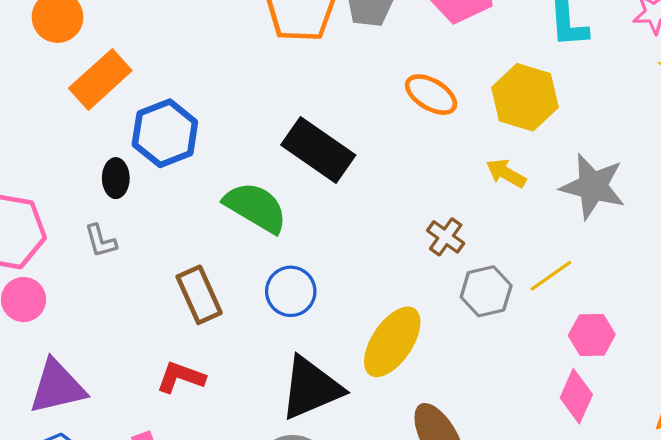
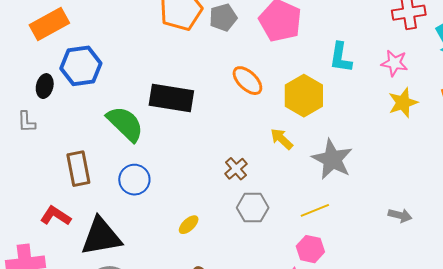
black rectangle: (318, 150) -> (171, 98), turned -39
yellow line: (551, 276) -> (315, 210), moved
yellow ellipse: (392, 342) -> (189, 225), size x0.5
black triangle: (311, 388) -> (101, 236), moved

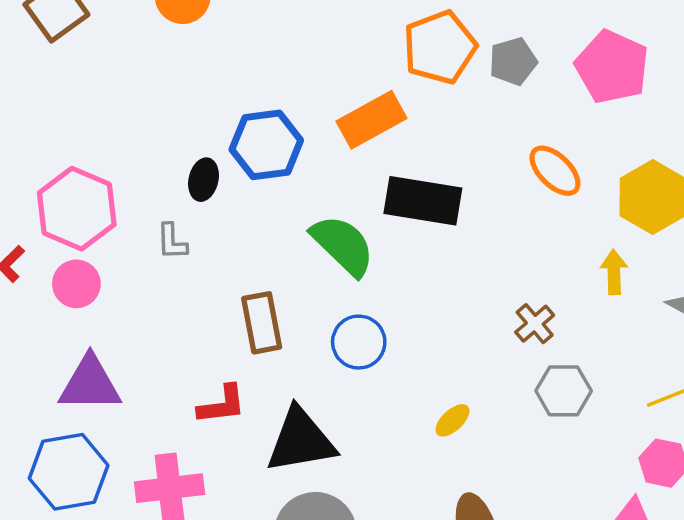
orange rectangle: (49, 24) -> (371, 120), moved
yellow arrow: (282, 139) -> (614, 272), turned 45
red L-shape: (56, 216) -> (222, 405), turned 140

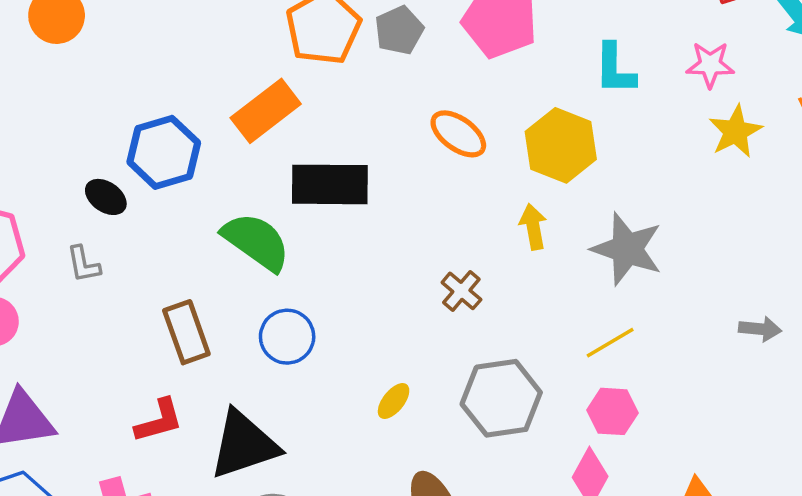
black ellipse: (204, 180) -> (106, 197), turned -60
gray hexagon: (564, 391) -> (501, 398), moved, size x1.4

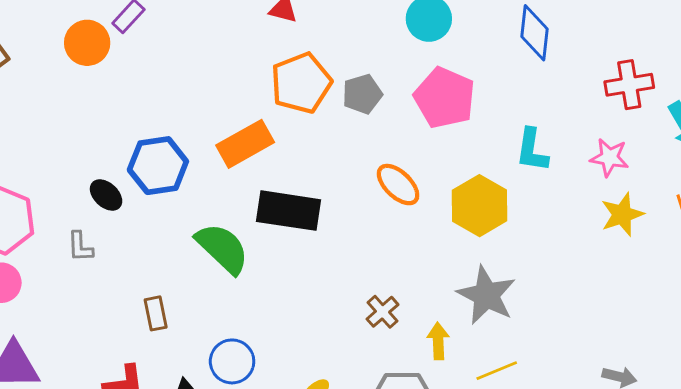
yellow arrow: (533, 227) -> (438, 341), moved
gray star: (627, 249) -> (486, 295), moved
brown rectangle: (186, 332) -> (156, 313), size x0.7
blue circle: (287, 337) -> (232, 361), moved

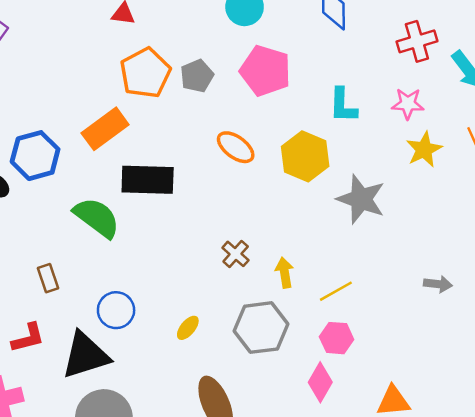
gray star: (486, 295) -> (361, 199), moved

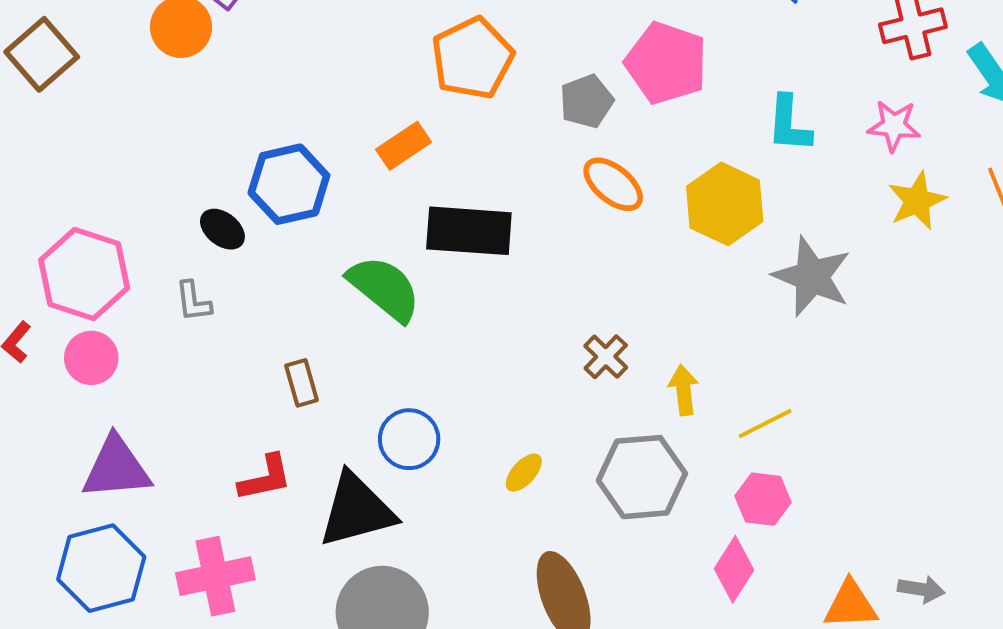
gray pentagon: (197, 76) -> (587, 101), moved
orange rectangle: (105, 129) -> (404, 146), size x0.7
gray arrow: (438, 284) -> (921, 589), moved

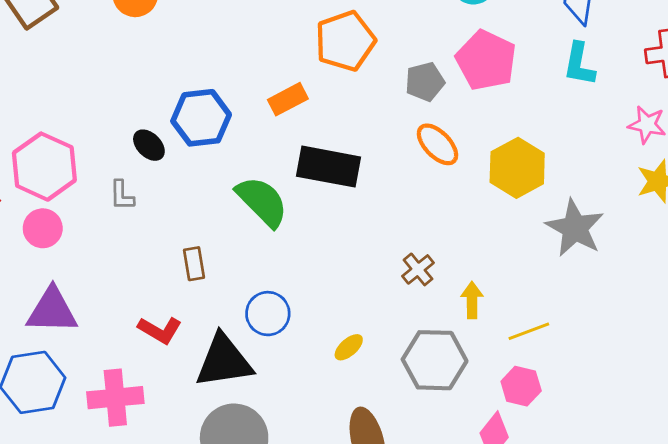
cyan L-shape: (789, 124) -> (579, 64), moved
red L-shape: (265, 478) -> (160, 330), turned 36

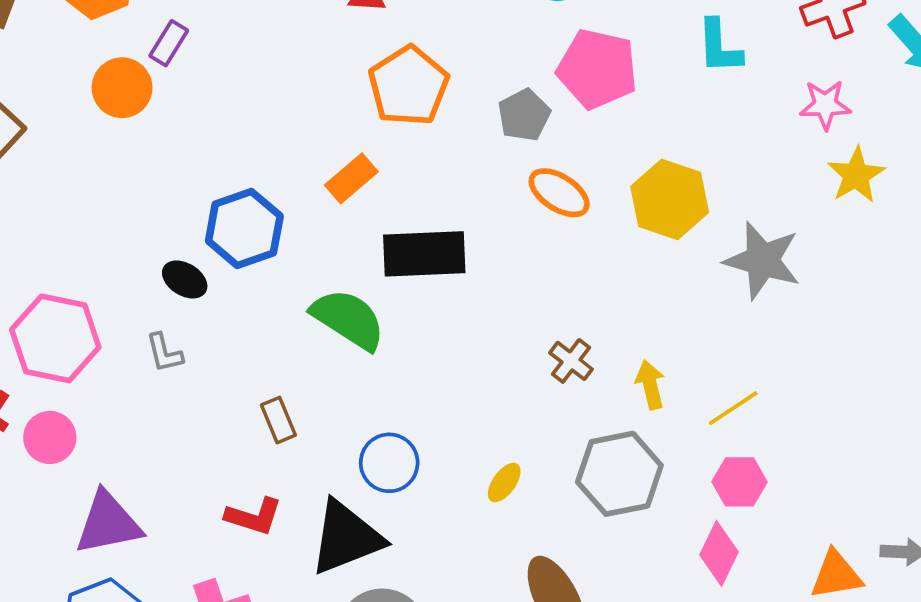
pink circle: (43, 228) -> (50, 437), moved

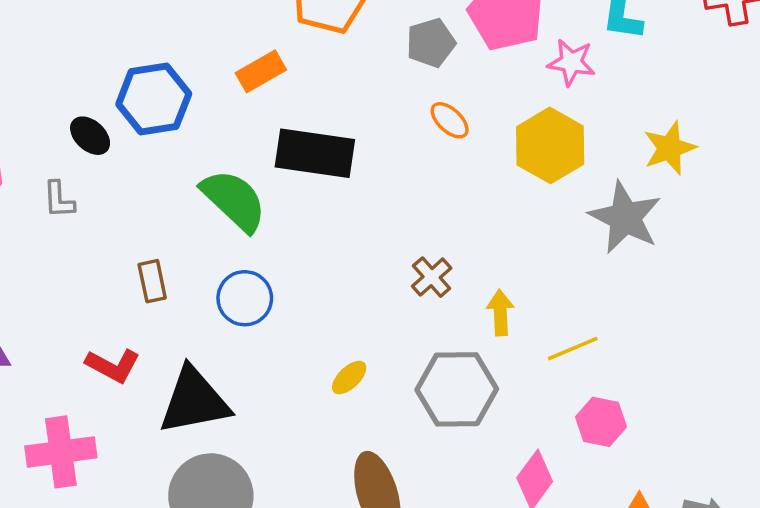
pink star: (825, 105) -> (571, 62), moved
yellow star: (856, 175) -> (670, 148), moved
orange ellipse: (559, 193) -> (450, 120), size x0.7
blue circle: (389, 463) -> (245, 298), moved
pink hexagon: (740, 482) -> (601, 422), moved

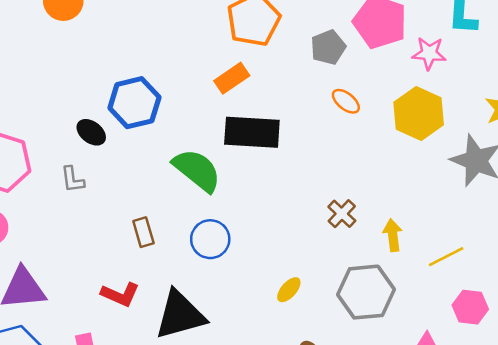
orange rectangle: (261, 71) -> (232, 78), moved

